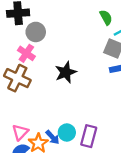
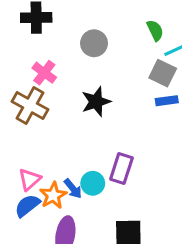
gray circle: (36, 32) -> (94, 43), moved
purple rectangle: (89, 136) -> (121, 168), moved

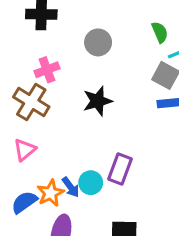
pink cross: (44, 73) -> (47, 70), turned 30
pink triangle: (30, 179) -> (25, 150), moved

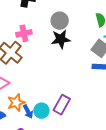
black star: (98, 101) -> (61, 39), moved
orange star: (50, 193) -> (16, 103), moved

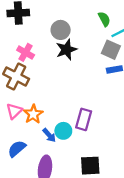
pink cross: (24, 33) -> (26, 52), turned -35
orange star: (16, 103) -> (33, 114), moved

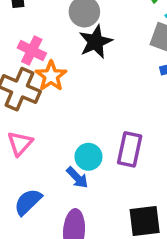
orange star: (33, 114) -> (51, 76), moved
cyan circle: (63, 131) -> (88, 157), moved

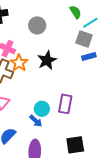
black star: (96, 42) -> (47, 60), moved

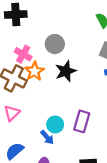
gray circle: (37, 25) -> (55, 44), moved

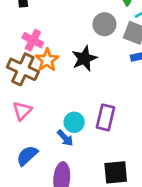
gray circle: (55, 44) -> (104, 24), moved

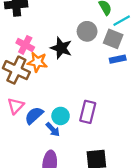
black star: (84, 58) -> (61, 48), moved, turned -30
orange star: (47, 60) -> (37, 62), turned -30
blue semicircle: (27, 156) -> (34, 115), moved

